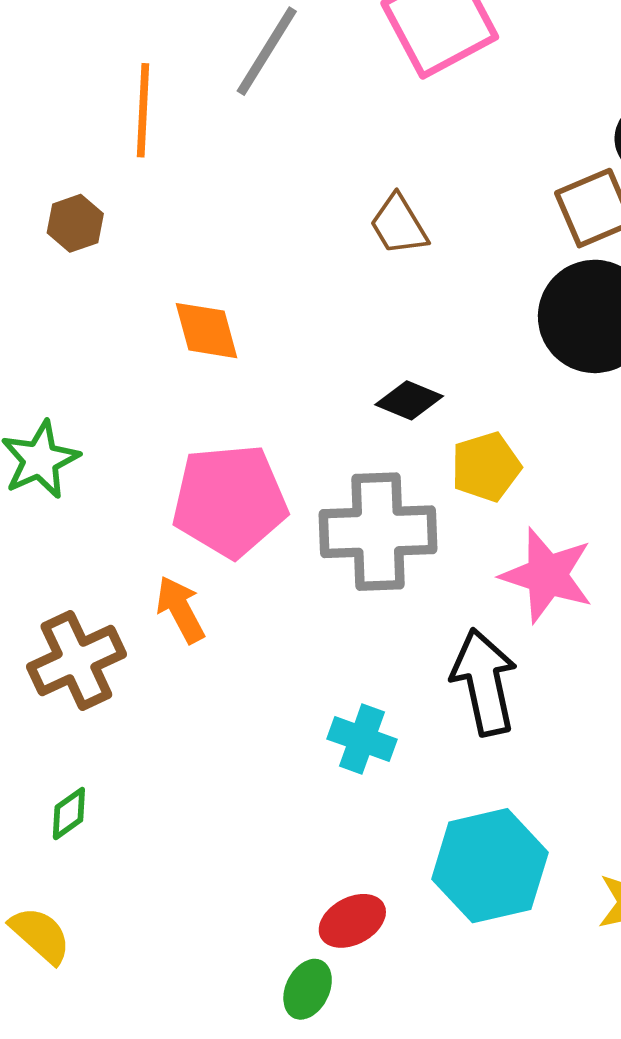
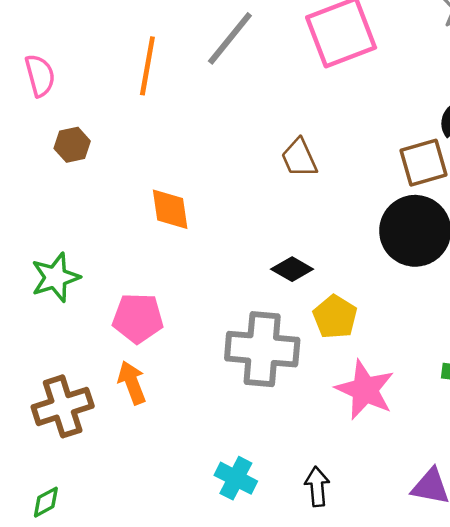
brown hexagon: (75, 223) -> (72, 145), moved
yellow pentagon: (486, 467) -> (335, 317), turned -30
pink pentagon: (230, 501) -> (138, 318), moved, size x0.7
black arrow: (484, 682) -> (317, 487), moved, size x0.6

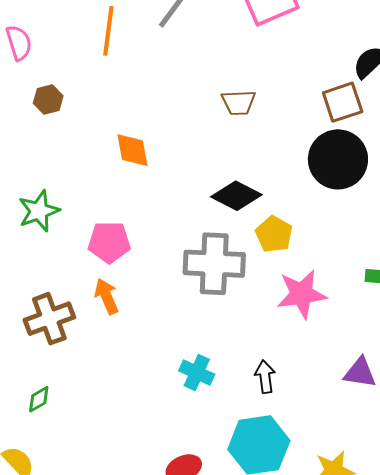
brown trapezoid: (299, 158) -> (238, 103), turned -66
black diamond: (292, 269) -> (236, 196), size x1.4
pink star: (365, 390) -> (302, 294), turned -30

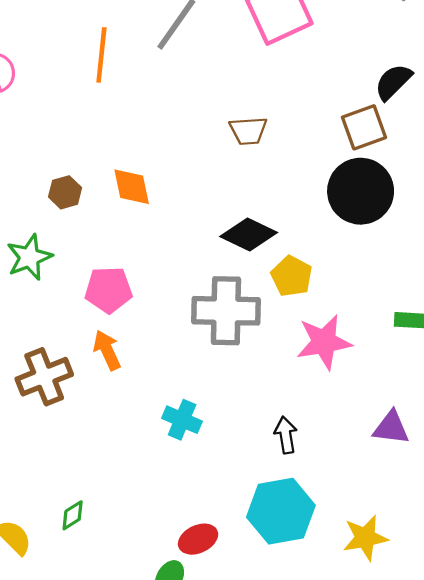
brown hexagon: (48, 100) -> (65, 192), moved
cyan cross: (197, 373) -> (182, 420), moved
green diamond: (39, 399) -> (73, 515), moved

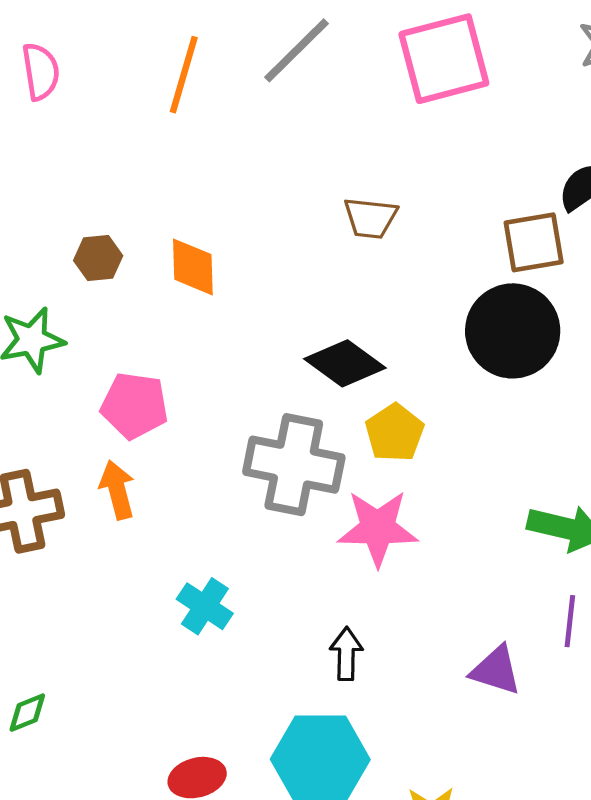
pink star: (324, 342) -> (378, 528), moved

